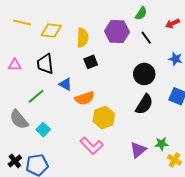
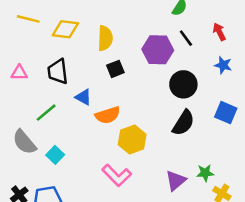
red arrow: (173, 23) -> (219, 32), moved, turned 88
purple hexagon: (117, 32) -> (158, 50), moved

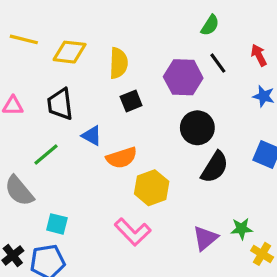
black circle: (183, 84) -> (197, 128), moved
cyan square: (55, 155) -> (57, 224), moved, turned -30

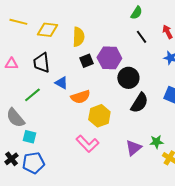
purple hexagon: (183, 77) -> (109, 58), moved
cyan square: (57, 224) -> (29, 137), moved

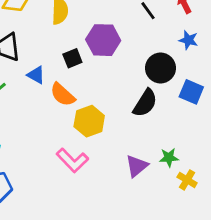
black square: (86, 61) -> (72, 58), moved
black circle: (128, 78) -> (161, 68), moved
orange semicircle: (80, 97) -> (63, 95), turned 60

